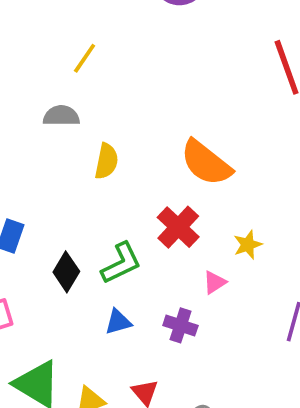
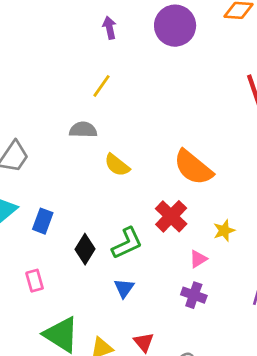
yellow semicircle: (106, 161) -> (117, 165), turned 116
blue triangle: (118, 322) -> (124, 288), turned -40
purple cross: (180, 325) -> (194, 295), moved

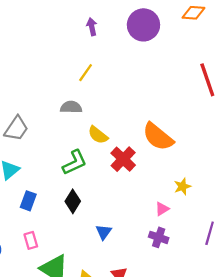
red cross: (171, 216) -> (123, 159), moved
blue rectangle: (43, 221) -> (28, 201), moved
green L-shape: (127, 243) -> (75, 162), moved
pink rectangle: (35, 281) -> (31, 240), moved

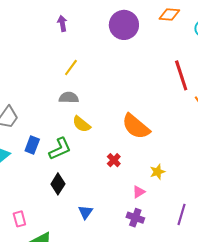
purple arrow: (92, 27) -> (62, 23), moved
gray semicircle: (71, 107) -> (69, 98), moved
red cross: (123, 159) -> (114, 160), moved, size x0.6
blue rectangle: (28, 201) -> (32, 145), moved

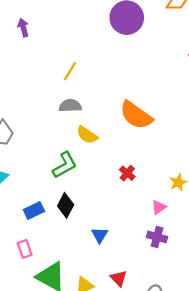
purple arrow: (62, 23) -> (23, 28), moved
orange semicircle: (136, 126) -> (136, 115), moved
blue rectangle: (32, 145) -> (34, 211), moved, turned 48

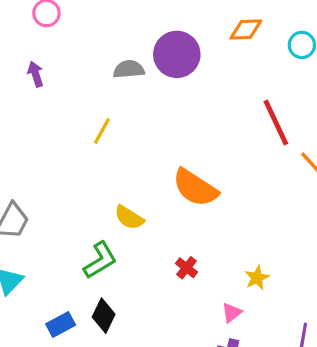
gray semicircle: (70, 106) -> (129, 69), moved

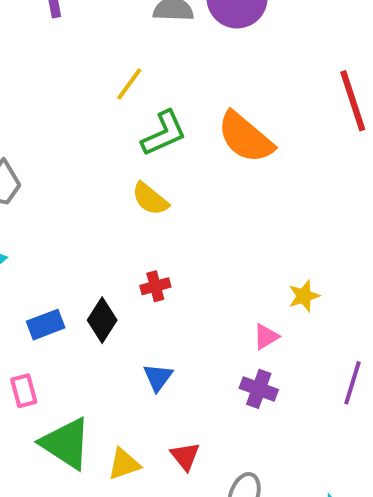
orange semicircle: (195, 188) -> (245, 137), moved
green L-shape: (100, 260) -> (164, 133), moved
red cross: (187, 268) -> (155, 286), moved, turned 30

